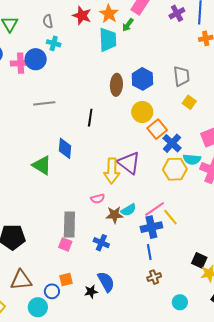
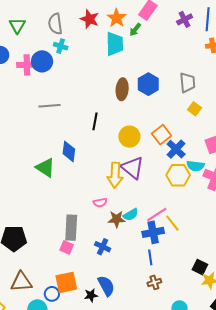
gray semicircle: (48, 21) -> (55, 24), size x1.5
yellow circle: (142, 112) -> (129, 137), moved
orange square: (66, 279) -> (66, 282), size x1.6

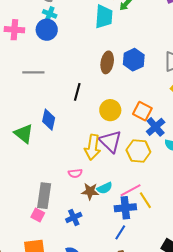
blue circle: (42, 61) -> (47, 30), moved
orange square: (162, 135) -> (142, 111), turned -30
yellow hexagon: (178, 175) -> (138, 151), moved
blue cross: (103, 247) -> (74, 217), turned 35
blue line: (150, 257) -> (120, 232), turned 35

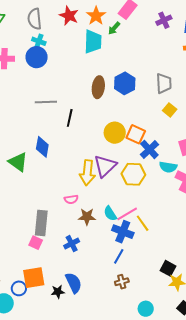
gray line: (33, 72) -> (46, 102), moved
yellow circle: (110, 110) -> (115, 133), moved
purple triangle: (110, 141) -> (105, 166), turned 35
cyan semicircle: (105, 188) -> (110, 214), moved, turned 84
blue cross: (125, 208) -> (123, 232), turned 30

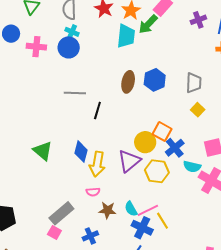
green arrow: (114, 28) -> (148, 24), size x1.5
yellow circle: (115, 133) -> (145, 142), moved
blue diamond: (42, 147) -> (81, 152), moved
yellow arrow: (87, 173) -> (97, 164), moved
gray rectangle: (41, 223) -> (61, 213), turned 40

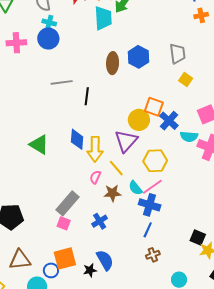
yellow hexagon: (157, 171) -> (155, 161), moved
pink semicircle: (93, 192) -> (95, 177), turned 128
yellow line: (162, 221) -> (116, 168), moved

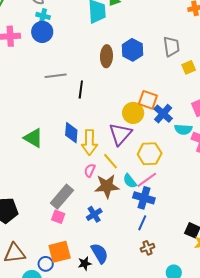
yellow square: (186, 80) -> (189, 67), moved, turned 32
brown star: (112, 193) -> (107, 186), size x1.4

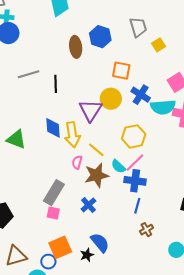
orange square: (148, 100) -> (121, 71), moved
cyan semicircle: (183, 129) -> (163, 107), size x1.4
purple triangle: (120, 134) -> (91, 110), moved

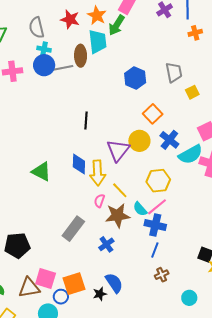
brown ellipse: (76, 47) -> (81, 56), moved
orange square: (121, 71) -> (153, 114), turned 30
gray line: (29, 74) -> (62, 68), moved
cyan semicircle: (163, 107) -> (191, 154), turned -30
pink square: (53, 213) -> (46, 279), moved, size x1.5

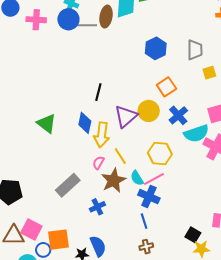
black line: (86, 120) -> (98, 92), moved
brown star: (117, 216) -> (114, 180), turned -30
blue line: (155, 250) -> (144, 221), turned -49

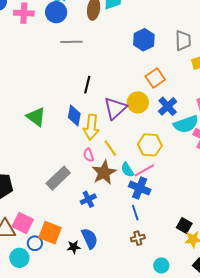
gray line: (86, 25) -> (71, 42), moved
pink semicircle: (98, 163) -> (89, 155), turned -48
orange square: (58, 240) -> (50, 233), turned 30

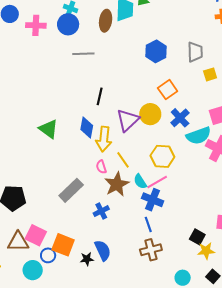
brown cross: (138, 238) -> (151, 250), size x1.5
cyan circle: (161, 265) -> (183, 278), moved

